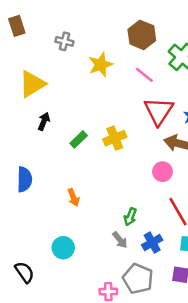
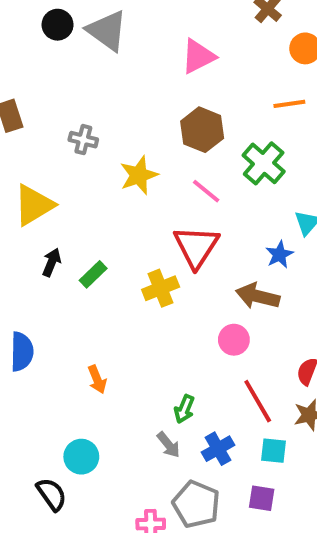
red triangle: (159, 111) -> (196, 247), moved
green rectangle: (79, 139) -> (93, 274), moved
black semicircle: (25, 272) -> (52, 494), moved

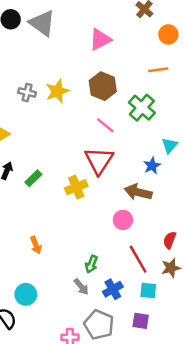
yellow star: (139, 175) -> (57, 91), moved

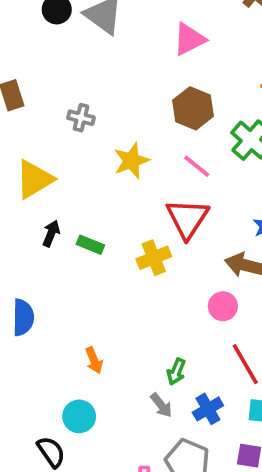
yellow star: (57, 91) -> (131, 161), moved
green rectangle: (33, 178) -> (90, 245), turned 66
orange arrow: (36, 245) -> (94, 360), moved

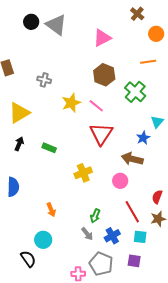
pink line: (197, 166) -> (96, 106), moved
black arrow: (51, 233) -> (19, 144), moved
yellow cross: (154, 258) -> (83, 173), moved

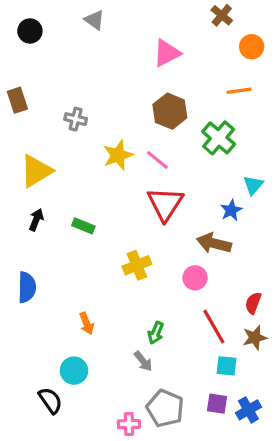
black circle: (31, 22) -> (30, 31), moved
gray triangle: (56, 25) -> (94, 20), moved, size x0.6
blue cross: (112, 236) -> (248, 410), moved

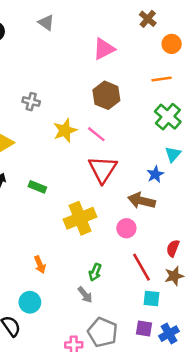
green cross: (219, 138) -> (168, 117), moved
yellow cross: (137, 265) -> (80, 218), size x1.4

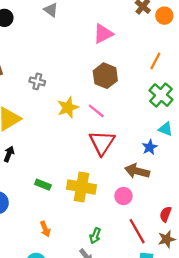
orange circle: (172, 44) -> (164, 16), moved
orange line: (162, 79) -> (155, 61), turned -54
cyan triangle: (173, 154) -> (165, 129), turned -49
green rectangle: (37, 187) -> (43, 185), moved
yellow cross: (80, 218) -> (82, 187), turned 32

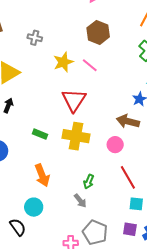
red triangle: (102, 143) -> (74, 100), moved
orange arrow: (45, 229) -> (42, 175), size x1.5

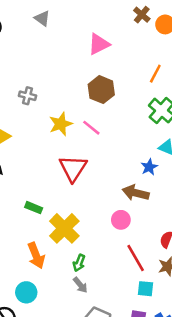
yellow cross: (76, 136) -> (64, 228), moved, turned 35
green arrow: (89, 182) -> (79, 263), moved

